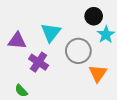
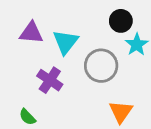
purple triangle: (17, 41) -> (31, 33), moved
orange triangle: (98, 73) -> (121, 112), moved

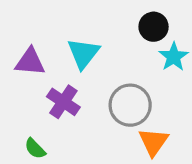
purple triangle: (31, 33) -> (30, 62), moved
gray circle: (101, 66) -> (130, 105), moved

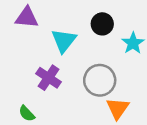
black circle: (154, 27) -> (102, 24), moved
purple triangle: (30, 62) -> (27, 18), moved

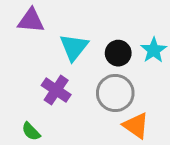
black circle: (102, 24) -> (118, 53), moved
orange triangle: (118, 108) -> (136, 126), turned -30

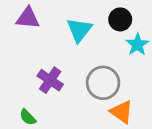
cyan triangle: (74, 47) -> (79, 30), moved
black circle: (118, 53) -> (120, 19), moved

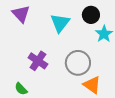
purple triangle: (28, 18) -> (21, 14), turned 42

